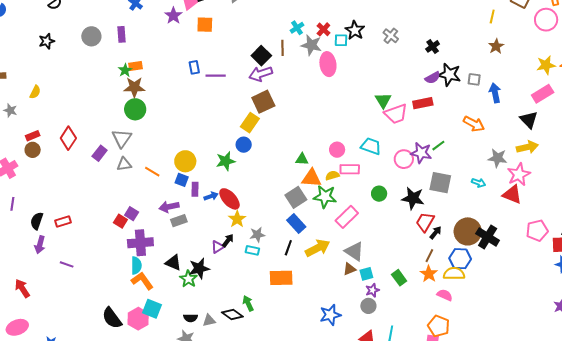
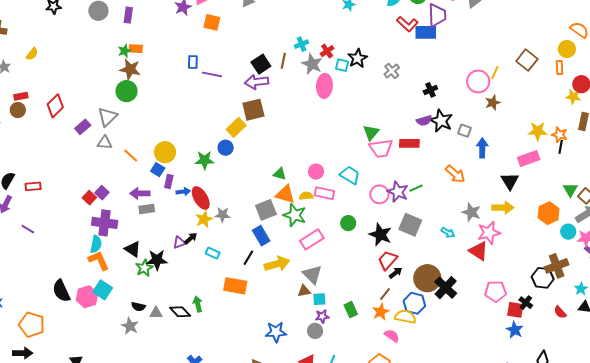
pink circle: (546, 20) -> (478, 81), moved
gray star: (257, 235) -> (223, 215), moved

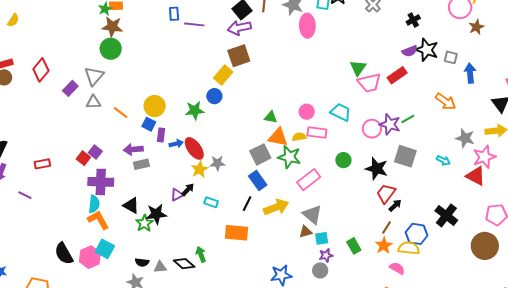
red rectangle: (409, 143) -> (397, 75), turned -30
red rectangle: (33, 186) -> (42, 164), moved
brown circle: (427, 278) -> (485, 246), moved

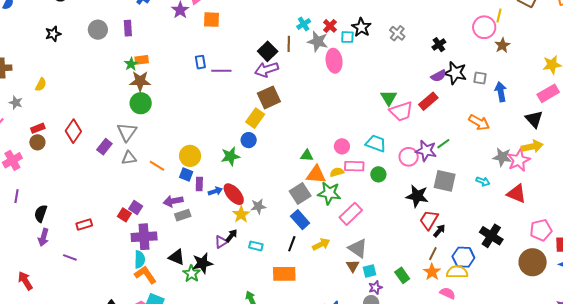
pink star: (484, 157) -> (519, 160), moved
green circle: (343, 160) -> (378, 174), moved
yellow arrow: (276, 207) -> (321, 244), size x0.7
brown triangle: (306, 232) -> (353, 266), turned -40

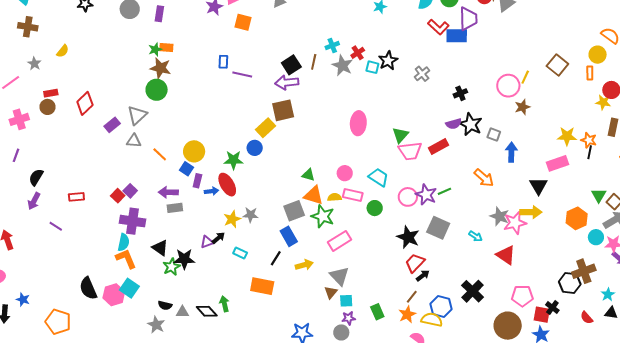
pink ellipse: (334, 61) -> (358, 123), moved
red ellipse: (234, 194) -> (227, 185), moved

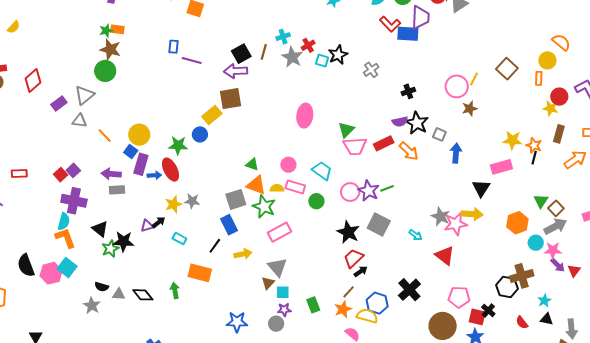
orange arrow: (484, 178) -> (409, 151), moved
purple rectangle: (197, 181) -> (141, 164), size x1.5
green arrow: (224, 304) -> (175, 290), moved

